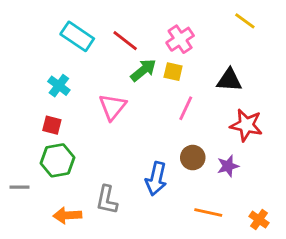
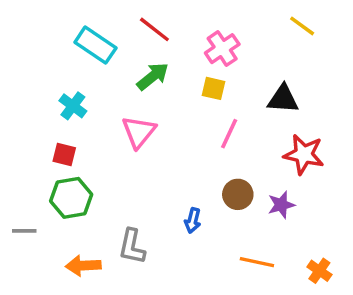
red line: (125, 41) -> (154, 29), moved
green arrow: (143, 70) -> (153, 76), moved
blue arrow: (156, 179) -> (193, 220), size x0.6

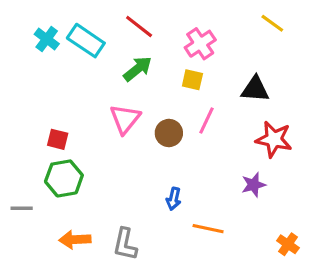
cyan cross: (73, 106) -> (47, 39), moved
brown circle: (238, 194) -> (169, 133), moved
gray L-shape: (132, 246) -> (125, 244), moved
orange line: (257, 262) -> (208, 229), moved

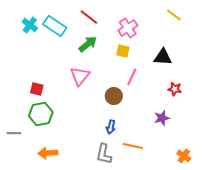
brown circle: (169, 133) -> (114, 96), moved
red star: (274, 139) -> (175, 89), size x0.6
gray L-shape: (125, 244) -> (104, 154), moved

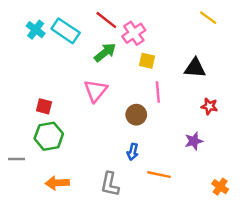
pink cross: (128, 28) -> (134, 33), moved
pink line: (132, 77) -> (158, 92), turned -30
gray L-shape: (104, 154) -> (110, 184), moved

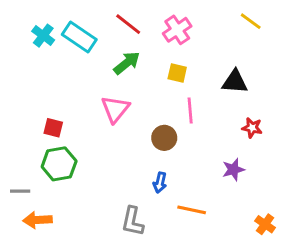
pink cross: (134, 33) -> (177, 30), moved
orange arrow: (57, 183) -> (37, 220), moved

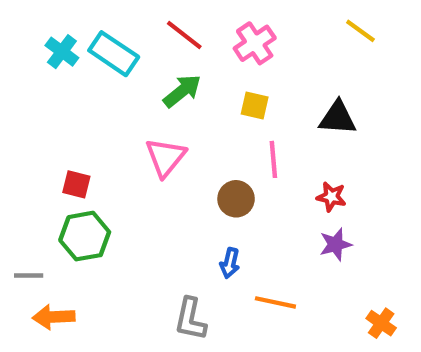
red star: (252, 128) -> (331, 197), moved

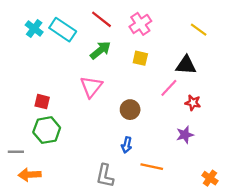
yellow line: (360, 31) -> (199, 30), moved
pink line: (273, 159) -> (169, 88), moved, turned 48
red star: (331, 197) -> (193, 103), moved

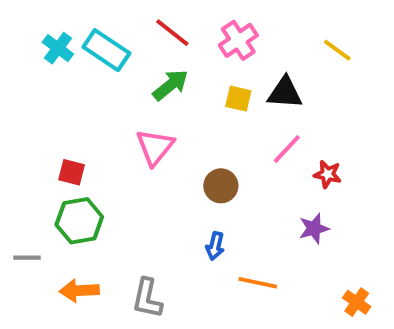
black triangle: (186, 65) -> (285, 93), moved
orange arrow: (30, 175) -> (79, 291), moved
gray L-shape: (105, 176) -> (147, 298), moved

